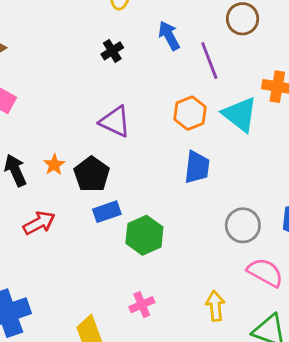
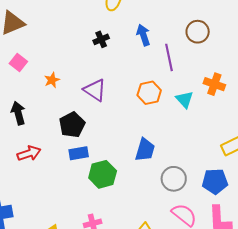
cyan triangle: (240, 114) -> (185, 99), size x0.7
orange star: (54, 165) -> (52, 80), moved
blue trapezoid: (197, 167) -> (145, 150), moved

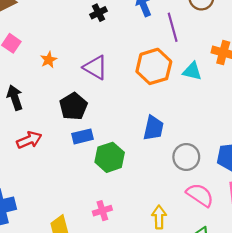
orange hexagon: (149, 93) -> (154, 66), size x1.4
cyan triangle: (185, 99) -> (192, 71), turned -30

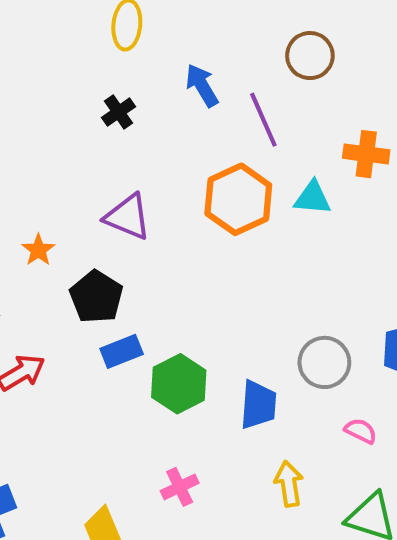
orange star: (49, 60) -> (38, 250), moved
blue trapezoid: (153, 128) -> (258, 405), moved
pink semicircle: (200, 195) -> (361, 431), size x0.6

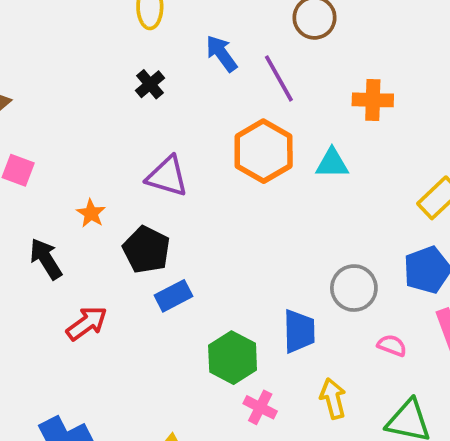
cyan triangle: (313, 198) -> (332, 163), moved
green hexagon: (179, 384) -> (233, 358), moved
pink cross: (180, 487) -> (260, 407), moved, turned -32

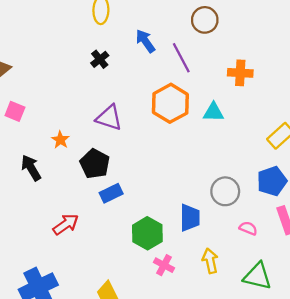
red arrow: (87, 323) -> (66, 224), moved

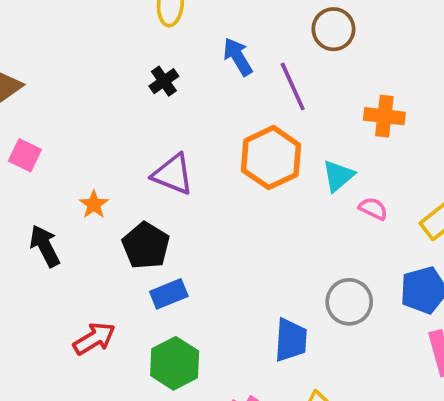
cyan triangle: (213, 112) -> (338, 176), turned -45
pink semicircle: (248, 228) -> (373, 209), moved
green hexagon: (147, 233) -> (175, 363), moved

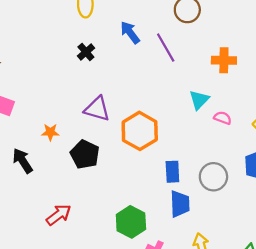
orange hexagon: (271, 158) -> (140, 131), moved
orange star: (94, 205) -> (50, 132), turned -30
blue rectangle: (169, 294) -> (172, 172), moved, turned -65
green hexagon: (175, 363) -> (131, 222), moved

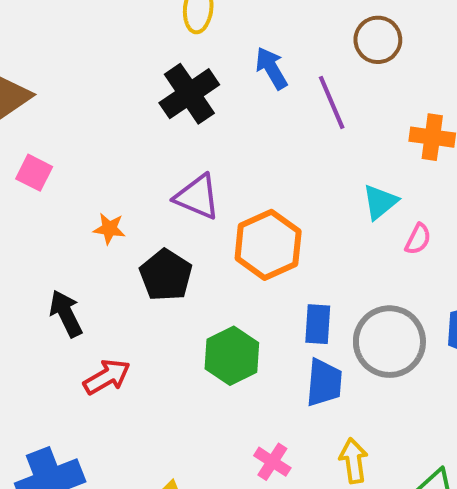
black cross: (86, 52) -> (189, 94), size x1.8
pink semicircle: (223, 118) -> (418, 239), turned 90
black arrow: (23, 161) -> (66, 313), moved
gray circle: (213, 177) -> (389, 342), size x1.4
green hexagon: (131, 222) -> (232, 356), moved

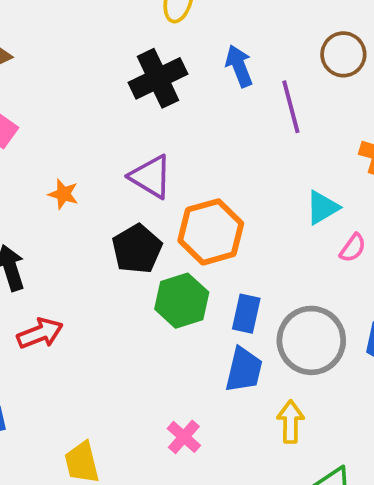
black pentagon: (166, 275) -> (137, 249), moved
green hexagon: (232, 356) -> (182, 301), moved
yellow arrow: (353, 461) -> (291, 422), moved

